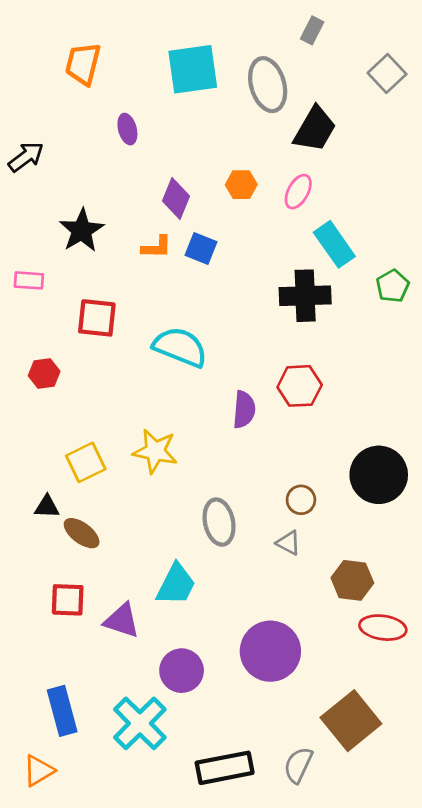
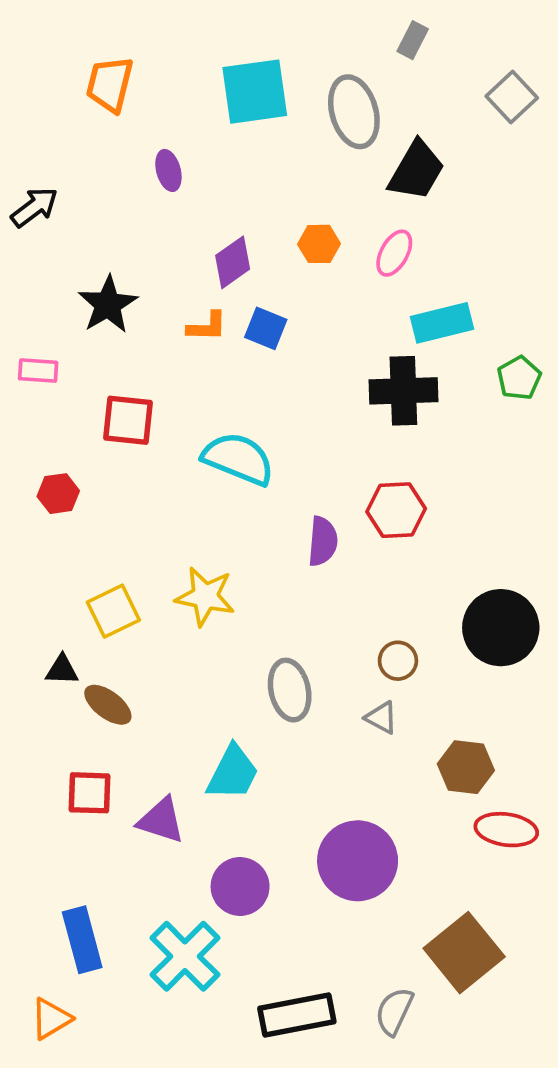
purple diamond: (176, 198) -> (233, 262), turned 33
cyan rectangle: (334, 244) -> (442, 323), turned -69

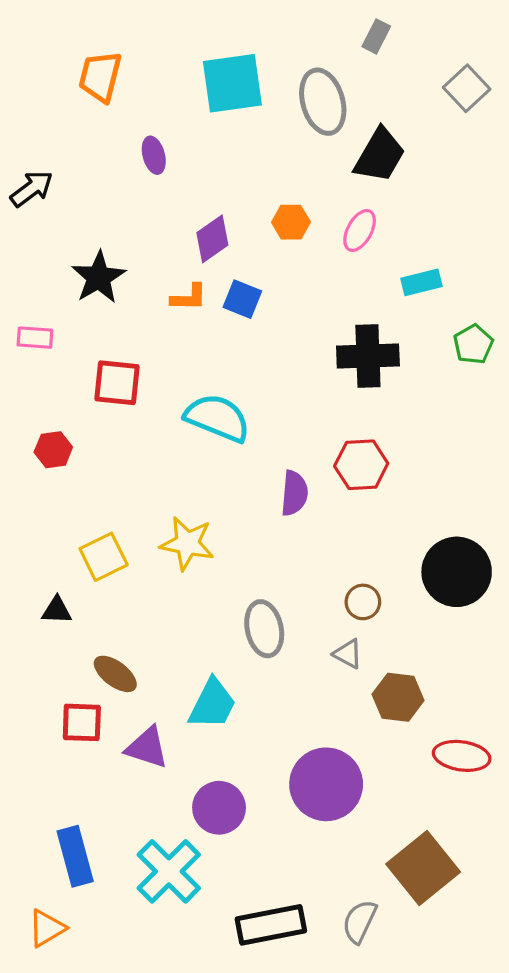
cyan rectangle: (442, 323) -> (421, 282), moved, size x0.7
brown ellipse: (108, 705) -> (115, 674), moved
brown hexagon: (466, 767) -> (398, 697), moved

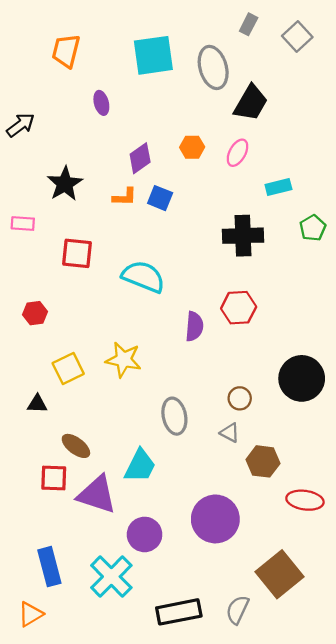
gray square: (467, 88) -> (297, 36), moved
red hexagon: (53, 450) -> (35, 313), moved
purple triangle: (147, 748) -> (97, 495), size x1.4

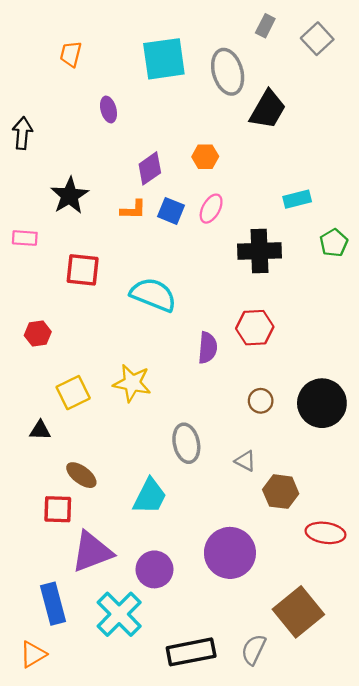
orange trapezoid: (66, 51) -> (71, 54), size x0.7
black arrow: (21, 125) -> (22, 133), turned -48
pink ellipse: (237, 153) -> (211, 209), moved
brown circle: (240, 398) -> (261, 401), moved
purple triangle: (97, 495) -> (92, 552), moved, turned -39

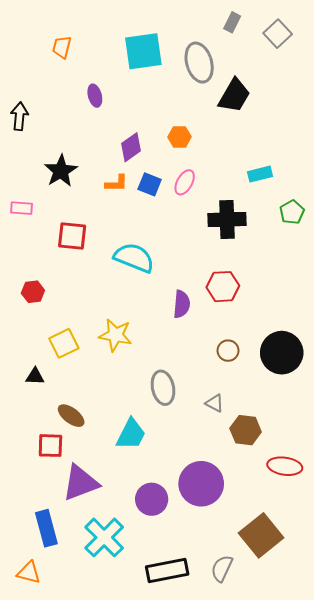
purple circle: (154, 569) -> (152, 499), moved
orange triangle: (33, 654) -> (29, 573), turned 45

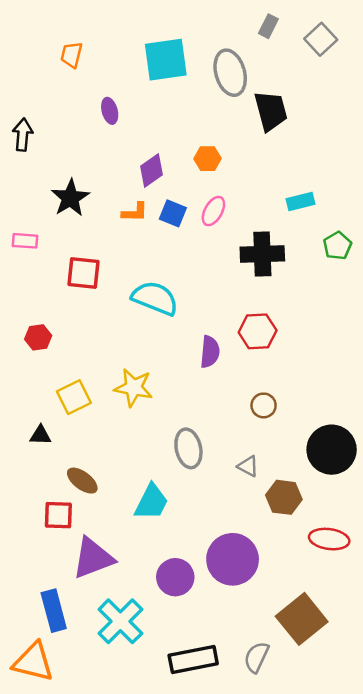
black trapezoid: (234, 96) -> (271, 111), turned -45
black circle: (282, 353) -> (332, 450), moved
orange triangle: (29, 573) -> (33, 662), size x1.5

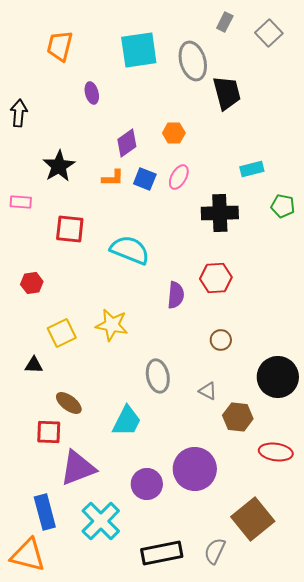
orange trapezoid: (72, 55) -> (60, 46), size x1.4
green pentagon: (337, 246) -> (283, 206), turned -30

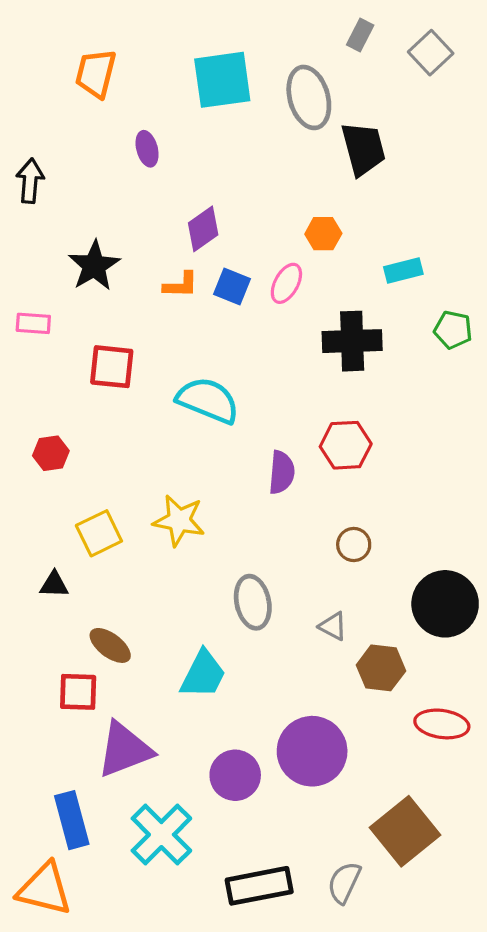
orange hexagon: (174, 133) -> (323, 234), moved

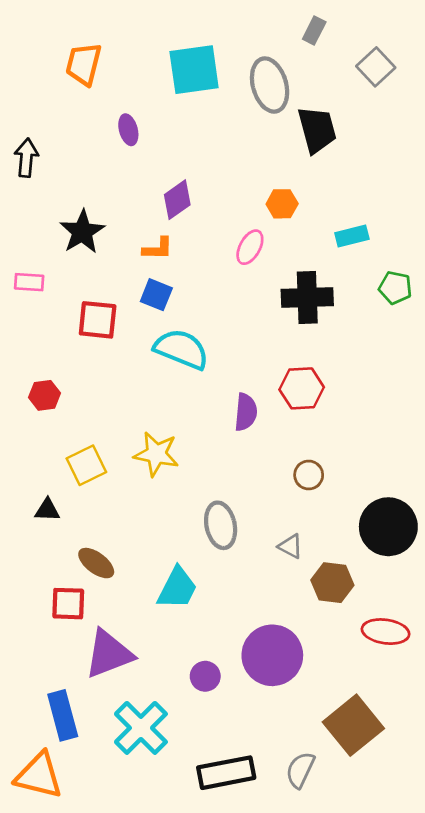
gray square: (431, 53) -> (376, 67), moved
blue square: (232, 287) -> (156, 295), moved
purple circle: (235, 775) -> (205, 676), size x0.7

